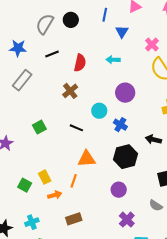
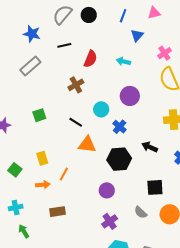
orange triangle: (87, 159) -> (87, 145), moved
yellow rectangle: (45, 177) -> (42, 158), moved

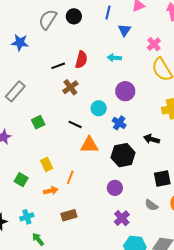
black line: (64, 45) -> (58, 66), moved
gray rectangle: (30, 66) -> (15, 91), moved

